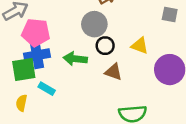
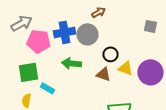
black circle: (105, 46) -> (110, 54), moved
yellow triangle: (140, 46) -> (126, 68), moved
blue cross: (37, 55) -> (64, 32), moved

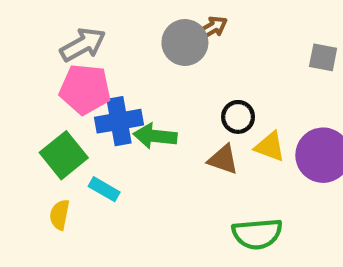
gray arrow: (22, 23) -> (83, 45), moved
blue cross: (64, 32) -> (119, 121), moved
gray circle: (88, 34) -> (185, 43), moved
green square: (28, 72) -> (64, 155), turned -30

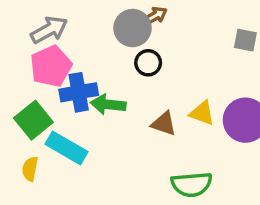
pink pentagon: (85, 89) -> (51, 66), turned -30
black circle: (238, 117) -> (148, 63), moved
cyan rectangle: (104, 189) -> (66, 148), size x1.6

